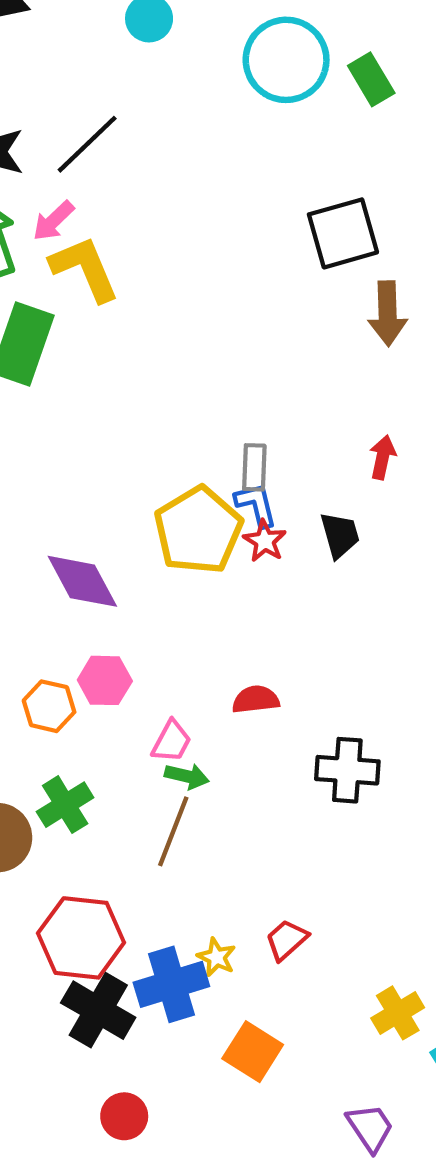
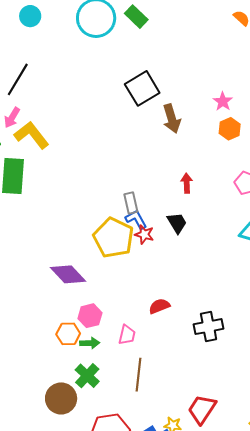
green arrow: (187, 776) -> (90, 343), moved
red trapezoid: (287, 940) -> (202, 409), size x1.5

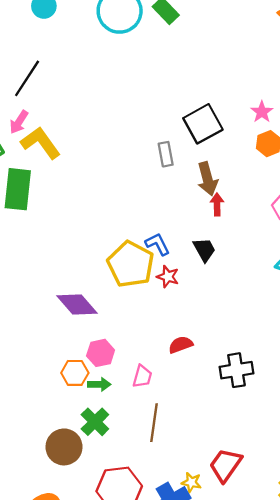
black square: (142, 88) -> (203, 124), moved
brown arrow: (172, 119) -> (207, 179), moved
gray rectangle: (131, 203) -> (166, 154), moved
red star: (144, 234) -> (168, 277), moved

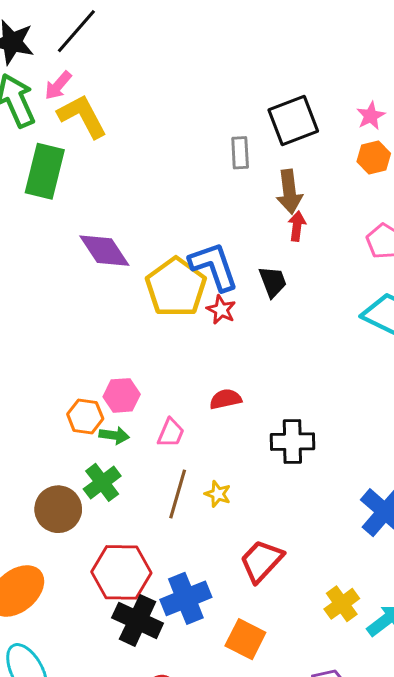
blue L-shape: (158, 244) -> (214, 266), size x1.6
purple diamond: (77, 304) -> (104, 251), moved
yellow star: (191, 482) -> (218, 494), moved

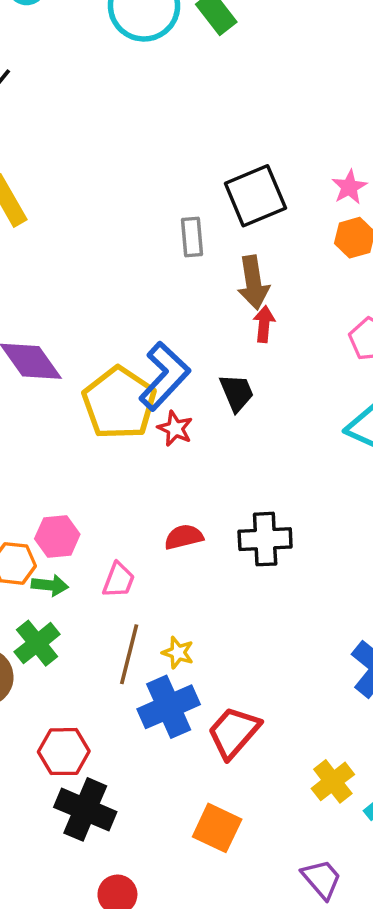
blue L-shape: (214, 266) -> (164, 376), turned 64
black cross: (292, 442) -> (265, 539), moved
red hexagon: (121, 572) -> (64, 752), size x0.7
blue cross: (186, 598) -> (169, 707), moved

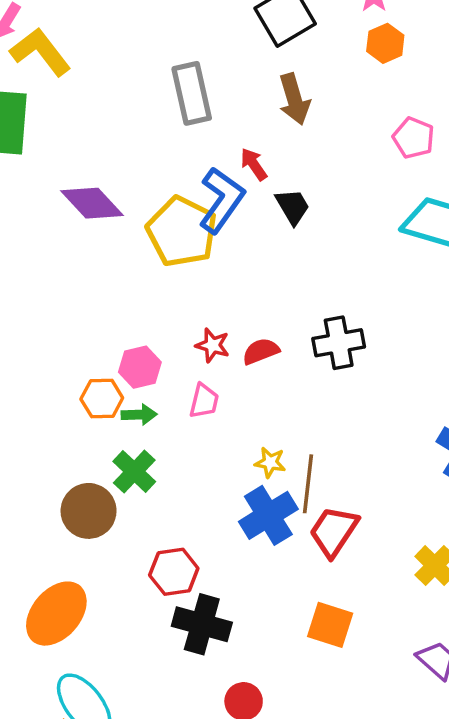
gray rectangle: (192, 237) -> (192, 93), moved, size x1.6
red arrow: (264, 324) -> (254, 164), moved, turned -32
red star: (175, 429) -> (213, 345), moved
brown line: (129, 654) -> (308, 484), moved

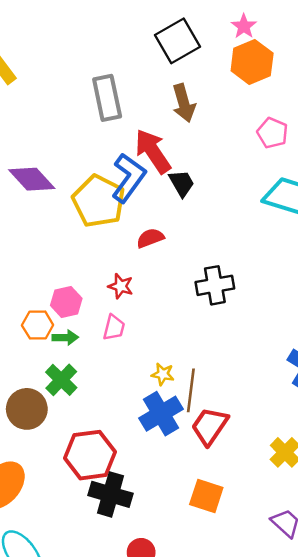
orange hexagon: (385, 43) -> (252, 62), size x1.5
red arrow: (254, 164) -> (153, 151), size x1.8
red semicircle: (261, 351) -> (150, 238), moved
red hexagon: (174, 572) -> (90, 455), size x1.4

